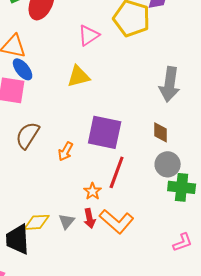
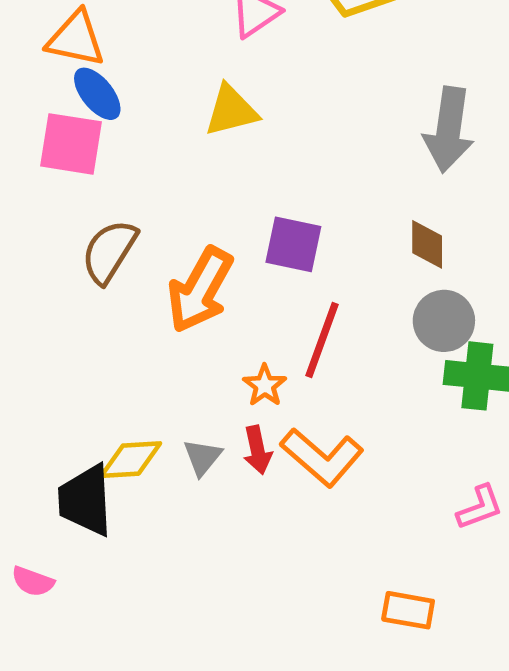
purple square: (105, 132) -> (293, 244), size x0.7
orange arrow: (66, 151) -> (200, 290), size x1.8

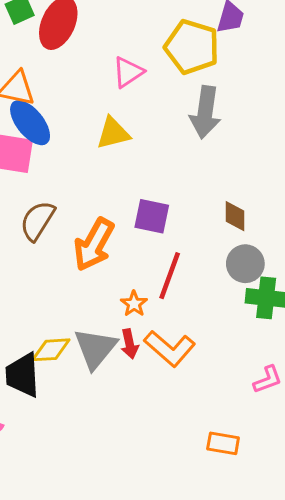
blue ellipse: (97, 94) -> (30, 123), size x1.4
gray arrow: (449, 130) -> (205, 112), moved
gray triangle: (202, 457) -> (95, 348), size x1.8

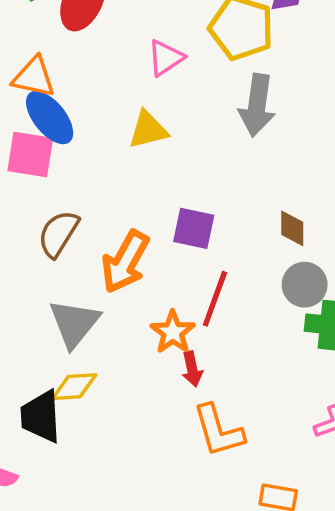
orange star: (134, 304) -> (173, 332), size x1.4
red arrow: (130, 344) -> (192, 369), moved
gray triangle: (95, 348) -> (74, 323), moved
orange L-shape: (170, 348) -> (218, 431), moved, turned 33

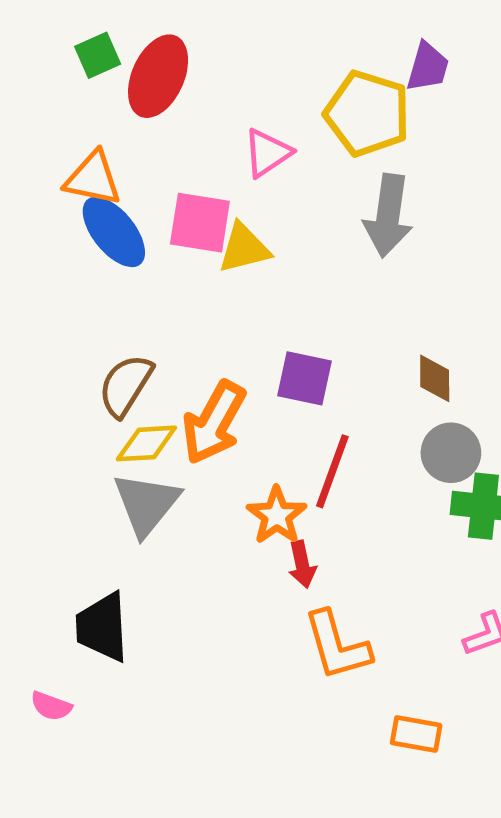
pink square: (30, 154) -> (200, 223), moved
yellow diamond: (74, 387) -> (146, 443), moved

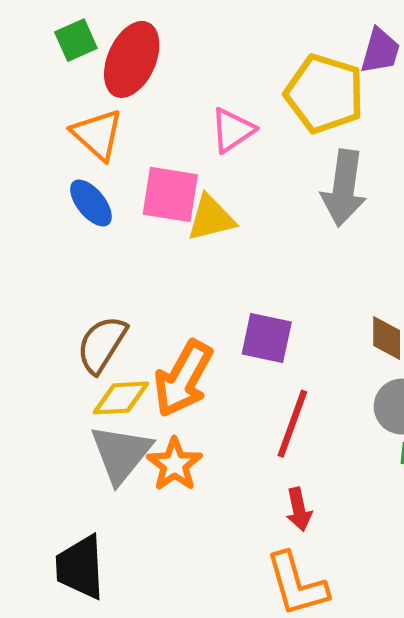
orange triangle: (93, 178) -> (97, 134), moved, turned 30
blue ellipse: (114, 232) -> (91, 203), size x0.7
orange star: (277, 515) -> (175, 464), moved
red arrow: (302, 564) -> (299, 509), moved

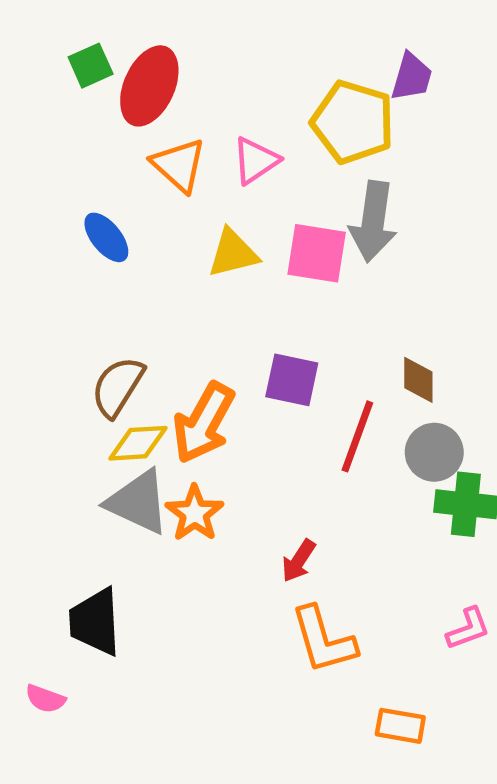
orange triangle: (97, 134) -> (179, 165), moved
pink square: (170, 194) -> (317, 253), moved
red line: (292, 424) -> (357, 436), moved
gray triangle: (121, 454) -> (138, 502), turned -44
red arrow: (299, 509) -> (299, 561), moved, turned 45

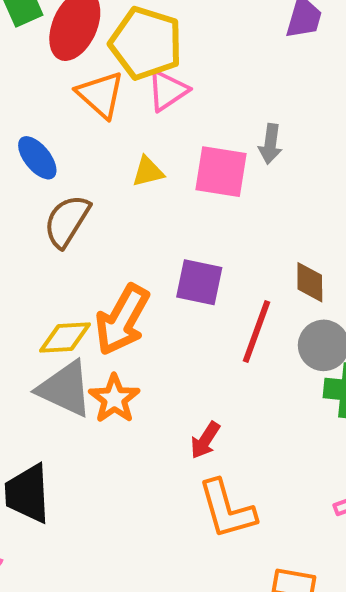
yellow pentagon: (353, 122) -> (146, 43), moved
gray arrow: (373, 222) -> (270, 144), size x0.6
yellow triangle: (233, 253) -> (148, 172), size x0.7
brown semicircle: (118, 387) -> (67, 221), moved

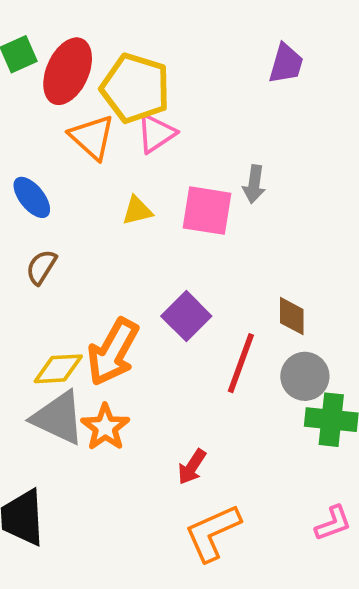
brown semicircle: (67, 221) -> (41, 267), moved, size x0.7
purple square: (199, 282) -> (186, 316), turned 33
orange L-shape: (227, 509) -> (213, 533), turned 82

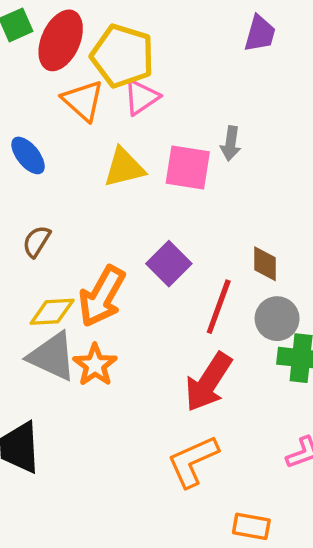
yellow triangle: (137, 211) -> (124, 168), size x1.5
brown semicircle: (41, 267) -> (37, 241), moved
red arrow: (192, 467) -> (208, 382), moved, size x1.8

